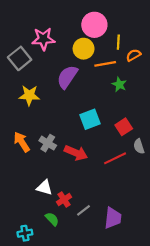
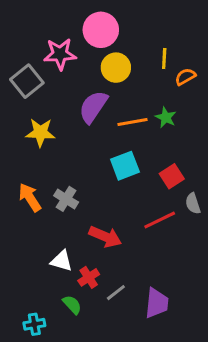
pink circle: (94, 25) -> (101, 30), moved
orange line: (105, 64) -> (132, 122), moved
red arrow: (76, 153) -> (105, 237), moved

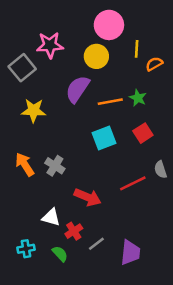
pink circle: (101, 30) -> (109, 25), moved
red square: (172, 176) -> (143, 133), moved
cyan cross: (34, 324) -> (26, 249), moved

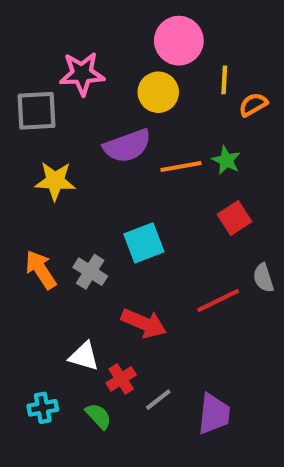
gray square: (22, 68) -> (37, 111), turned 36
purple semicircle: (78, 89) -> (127, 146), turned -144
cyan square: (104, 138) -> (144, 243), moved

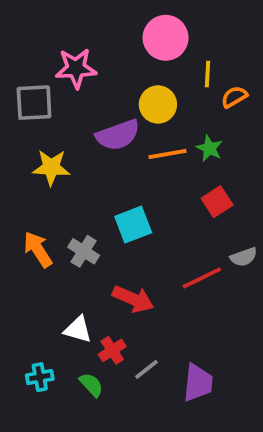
yellow circle: (158, 92) -> (158, 104), moved
gray semicircle: (263, 278) -> (244, 257), turned -92

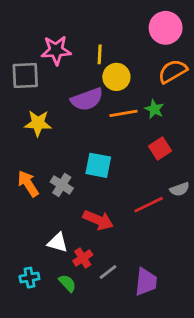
pink circle: (166, 38) -> (166, 28), moved
yellow line: (208, 74) -> (100, 54), moved
orange semicircle: (234, 97) -> (173, 71), size x1.5
cyan square: (133, 225) -> (98, 165), turned 32

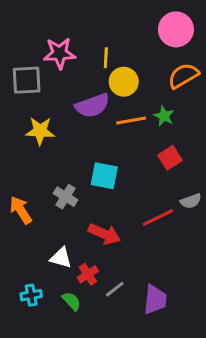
orange arrow: (28, 184) -> (21, 210), moved

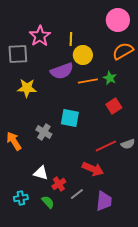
pink star: (60, 53) -> (40, 36), turned -30
gray semicircle: (191, 201) -> (128, 144), moved
red arrow: (104, 234) -> (93, 169), moved

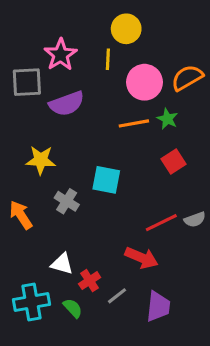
pink circle: (118, 20) -> (144, 82), moved
yellow circle: (83, 55) -> (126, 29), moved
purple semicircle: (62, 71) -> (67, 104), moved
yellow star: (27, 88) -> (41, 160), moved
cyan cross: (21, 198) -> (32, 302), size x1.6

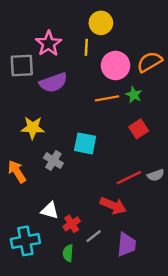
green semicircle: (73, 308) -> (68, 253), moved, turned -133

